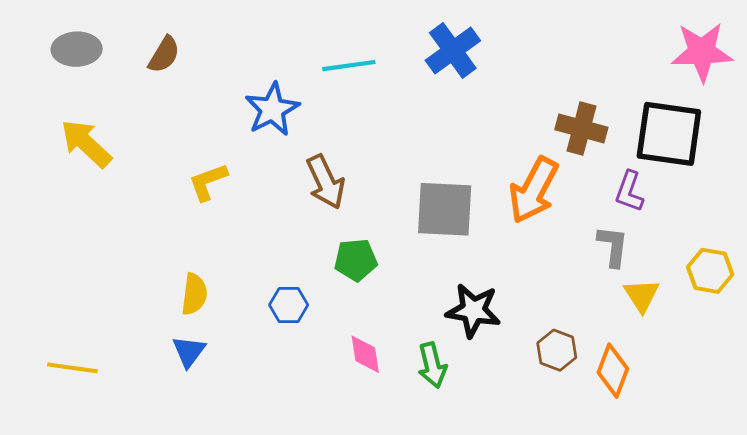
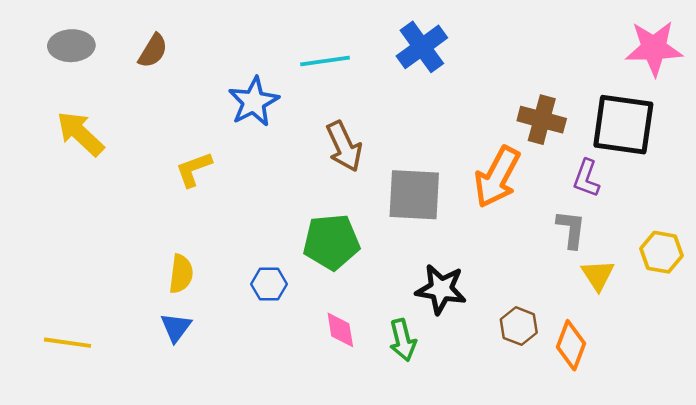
brown arrow: (326, 182) -> (344, 146), moved
green pentagon: (356, 260) -> (331, 242), size x1.4

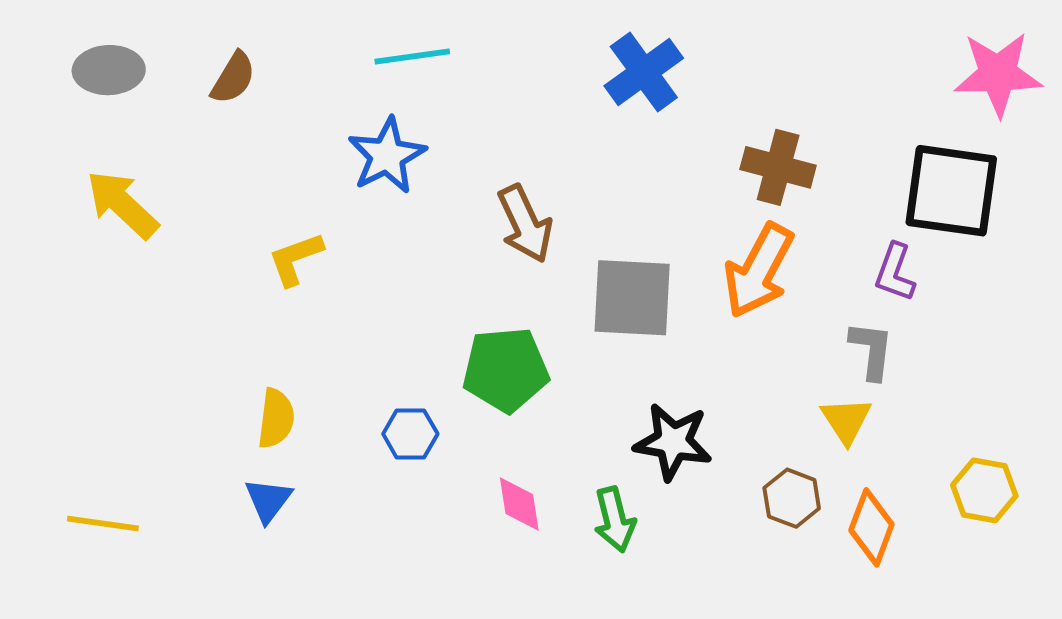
cyan line: (325, 61) -> (412, 56), moved
brown cross: (542, 120) -> (778, 167), moved
yellow hexagon: (662, 252) -> (984, 490), moved
yellow triangle: (598, 275) -> (846, 420), moved

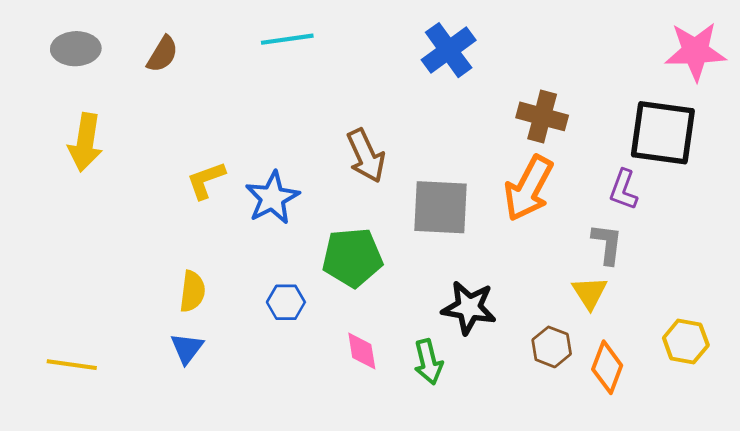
blue star: (387, 156) -> (272, 198), moved
yellow arrow: (122, 204) -> (85, 142), turned -124

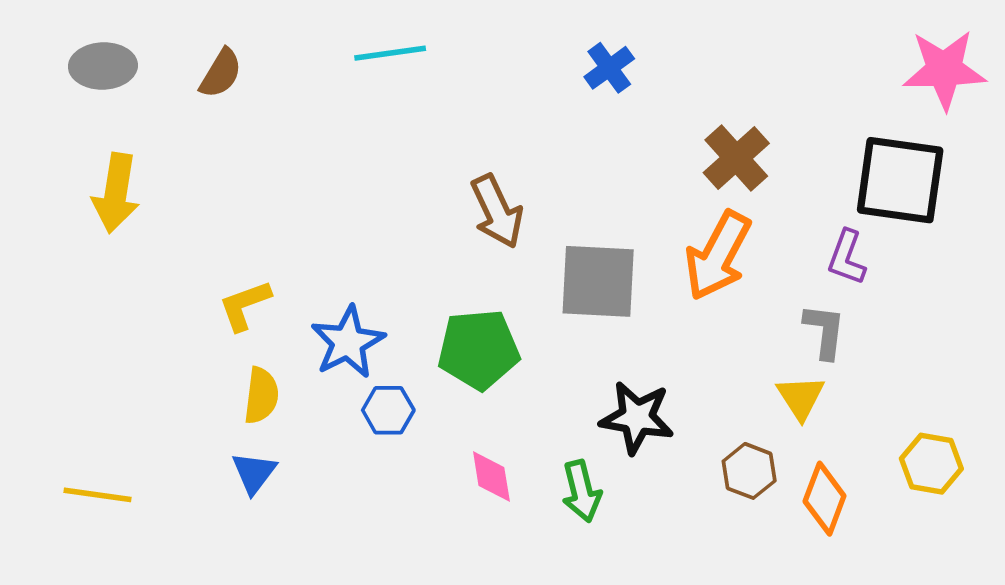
blue cross: (449, 50) -> (609, 68), size x0.7
brown cross: (542, 116) -> (736, 158), turned 33
yellow L-shape: (206, 180) -> (245, 305), moved
blue star: (272, 198) -> (348, 342), moved

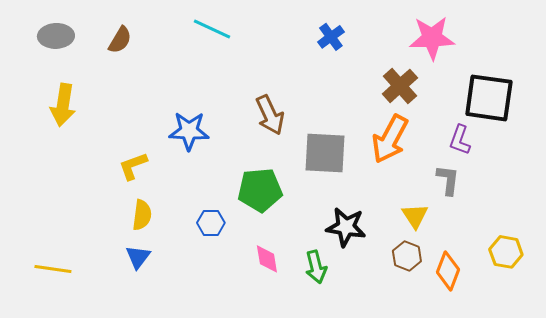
cyan line: (390, 53) -> (212, 29), turned 33
pink star: (944, 70) -> (432, 38), moved
blue star: (348, 342) -> (189, 131), moved, turned 30
yellow triangle: (801, 397) -> (415, 216), moved

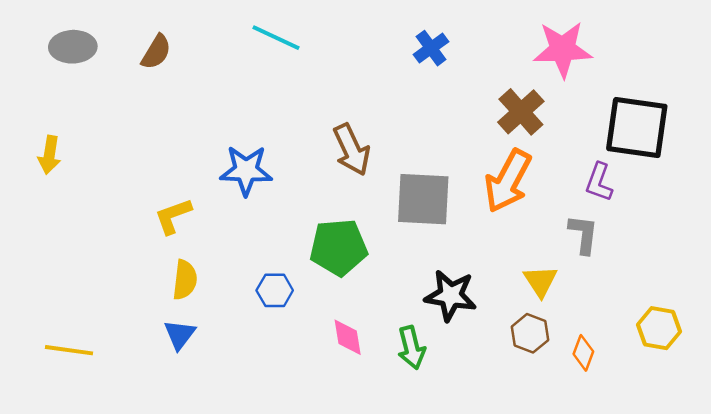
yellow arrow: (63, 105) -> (49, 155), moved, size x0.7
orange diamond: (448, 271) -> (583, 353), size x0.7

